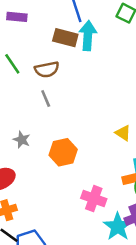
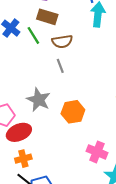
brown rectangle: (65, 38) -> (47, 17), moved
gray star: (22, 140) -> (39, 100), size x1.6

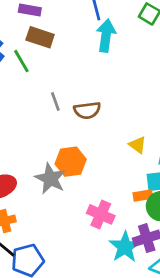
brown semicircle: (62, 42) -> (87, 110), moved
gray star: (39, 100) -> (50, 179), moved

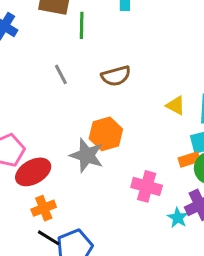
green line: (21, 61) -> (82, 25), moved, turned 40
gray line: (55, 101) -> (61, 74), moved
cyan star: (125, 247) -> (178, 218), size x0.6

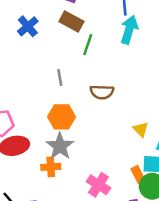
orange hexagon: (106, 134) -> (62, 117), moved
orange rectangle: (189, 159) -> (138, 174), turned 63
orange cross: (44, 208) -> (51, 167), moved

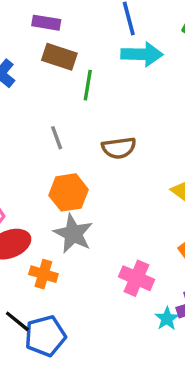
cyan arrow: (129, 30) -> (142, 54), turned 84
orange cross: (51, 167) -> (43, 274), moved, turned 30

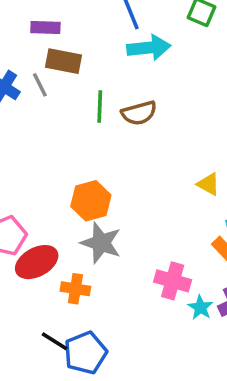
green line: (88, 85) -> (100, 106), moved
gray line: (57, 138) -> (40, 85), moved
brown semicircle: (119, 148) -> (139, 113), moved
cyan star: (167, 319) -> (200, 307), moved

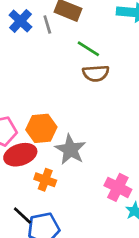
green line: (100, 106) -> (88, 49), turned -70
brown semicircle: (139, 113) -> (96, 73), moved
orange hexagon: (91, 201) -> (41, 128), moved

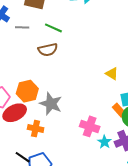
gray line: (47, 25) -> (22, 27), moved, turned -64
brown semicircle: (96, 73) -> (48, 50), moved

